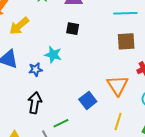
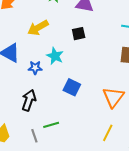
yellow arrow: (19, 26) -> (38, 28), moved
black square: (73, 29) -> (79, 34), turned -32
blue square: (88, 100) -> (72, 87), moved, turned -36

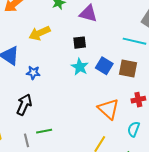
cyan star: (55, 56) -> (80, 67), moved
blue square: (72, 87) -> (104, 66), moved
orange triangle: (113, 97) -> (108, 109), turned -30

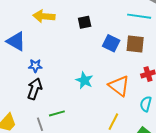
yellow arrow: (40, 33) -> (44, 16), turned 35
cyan star: (80, 67) -> (84, 80), moved
blue star: (33, 73) -> (35, 66), moved

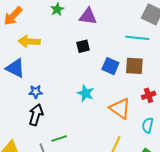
yellow arrow: (44, 16) -> (29, 42), moved
cyan star: (84, 80) -> (86, 93), moved

